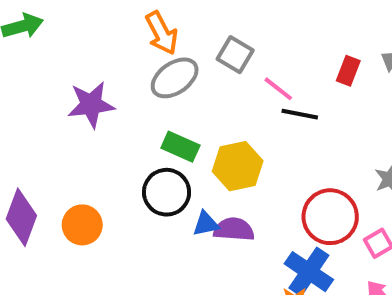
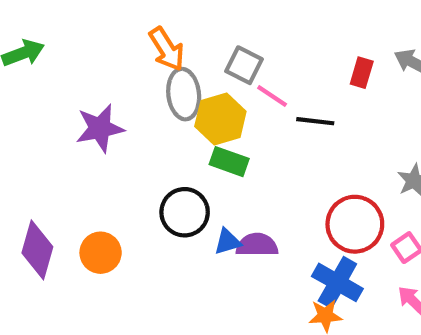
gray ellipse: (175, 78) -> (184, 94), turned -57
pink line: (278, 89) -> (272, 96), moved
green rectangle: (180, 147) -> (229, 162), moved
yellow hexagon: (238, 166) -> (220, 119), moved

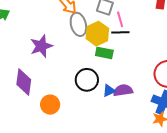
pink line: (272, 96) -> (120, 19), turned 49
black line: (315, 121) -> (120, 32), moved
purple diamond: (37, 250) -> (24, 82), moved

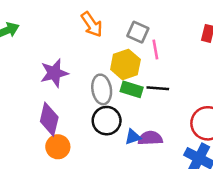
gray ellipse: (78, 24) -> (102, 89), moved
black line: (120, 32) -> (158, 88), moved
purple diamond: (24, 82) -> (49, 119), moved

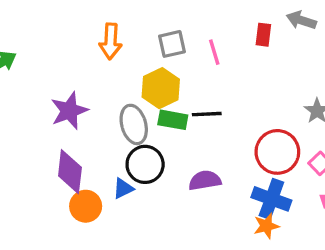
orange arrow: (92, 24) -> (111, 41), turned 45
gray square: (138, 32) -> (172, 44), turned -30
pink line: (155, 50) -> (214, 52), moved
blue triangle: (133, 137) -> (123, 188), moved

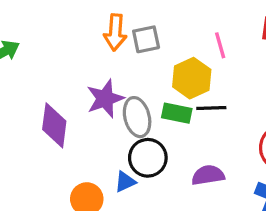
gray square: (172, 44) -> (146, 39), moved
yellow hexagon: (161, 88) -> (192, 78), moved
purple star: (69, 111) -> (105, 99), moved
purple diamond: (70, 172) -> (54, 125), moved

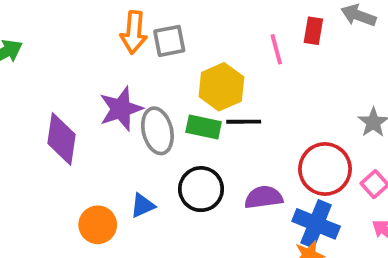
pink line: (220, 45) -> (276, 49), moved
black circle: (148, 158) -> (201, 189), moved
purple semicircle: (208, 175) -> (264, 197), moved

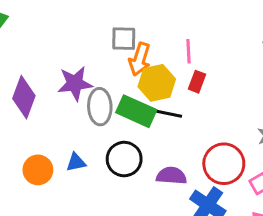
red rectangle: (313, 31) -> (197, 82), moved
orange arrow: (134, 32) -> (140, 59), moved
pink line: (276, 49) -> (188, 51), moved
green rectangle: (204, 127) -> (136, 111), size x1.4

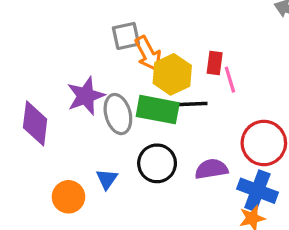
pink line: (188, 51) -> (230, 80), moved
orange arrow: (140, 59) -> (148, 54), turned -32
blue triangle: (76, 162) -> (107, 179), turned -30

